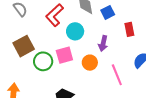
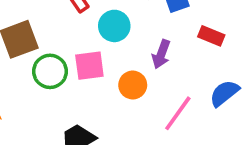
red rectangle: (129, 29) -> (211, 36), turned -64
pink line: (117, 75) -> (178, 113), turned 50

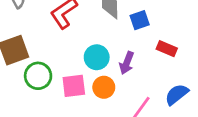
cyan circle: (114, 26) -> (97, 57), moved
pink square: (89, 66) -> (74, 86), moved

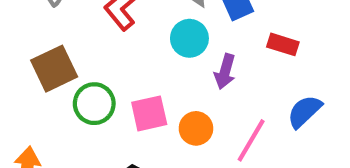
cyan circle: (97, 57) -> (189, 38), moved
orange circle: (104, 87) -> (196, 128), moved

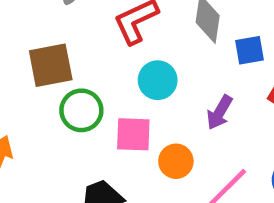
cyan circle: (189, 38) -> (158, 80), moved

